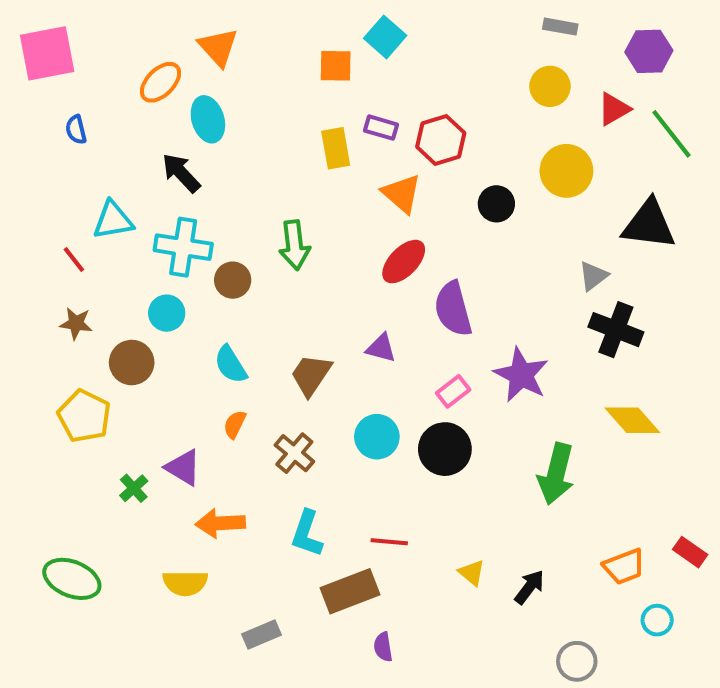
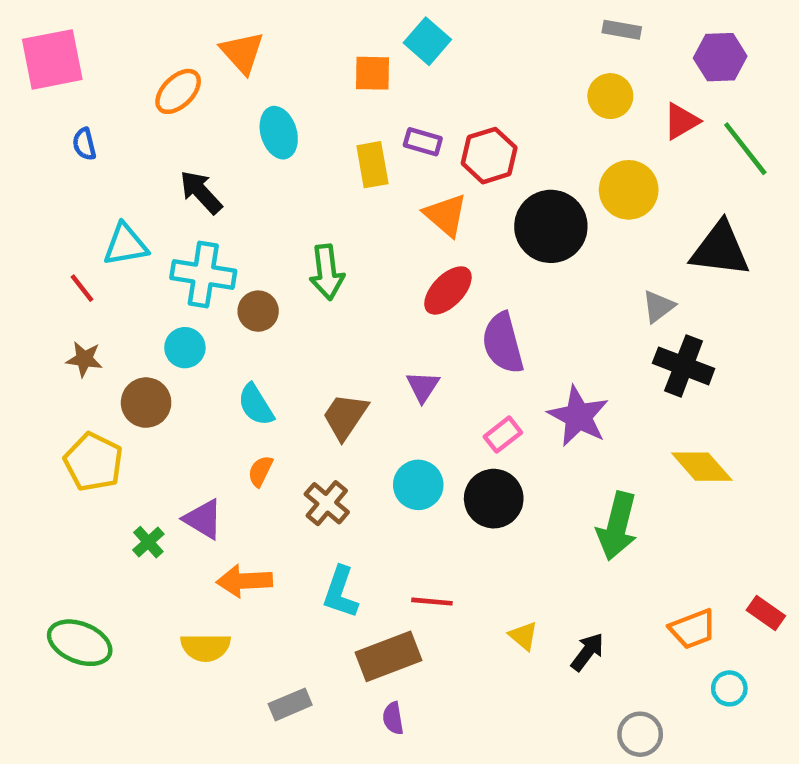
cyan ellipse: (208, 119) -> (279, 133), moved
black circle: (496, 204) -> (551, 226), size x1.8
purple triangle: (381, 348) -> (423, 387), turned 48
purple semicircle: (383, 647) -> (393, 718), moved

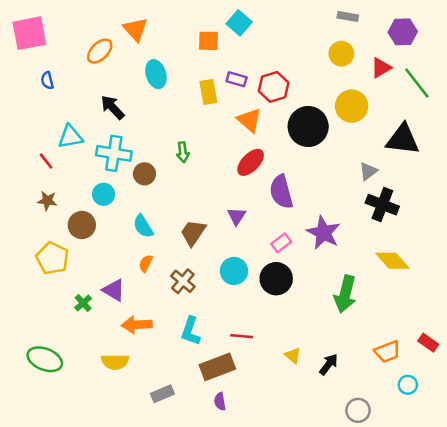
green arrow: (327, 272) -> (183, 152), size x0.7

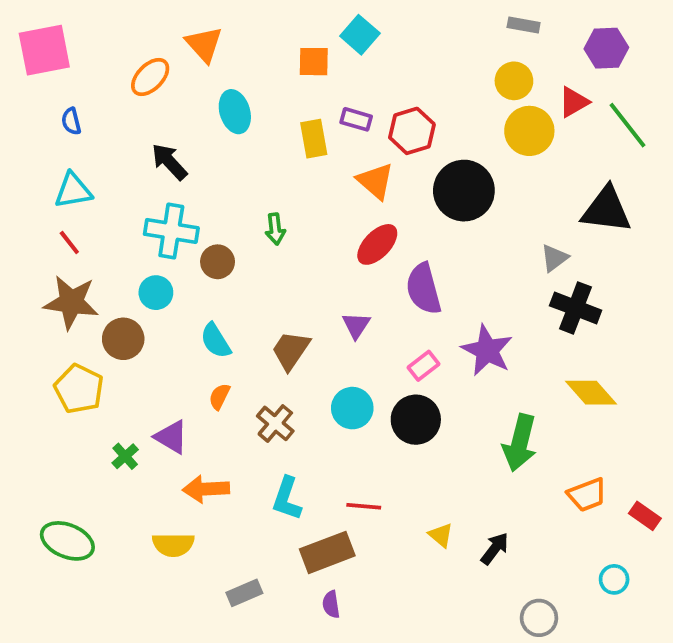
yellow circle: (352, 106) -> (529, 131), moved
cyan triangle: (70, 137) -> (73, 191), moved
brown star: (47, 201) -> (71, 302), size x1.8
orange trapezoid: (387, 352) -> (587, 495), moved

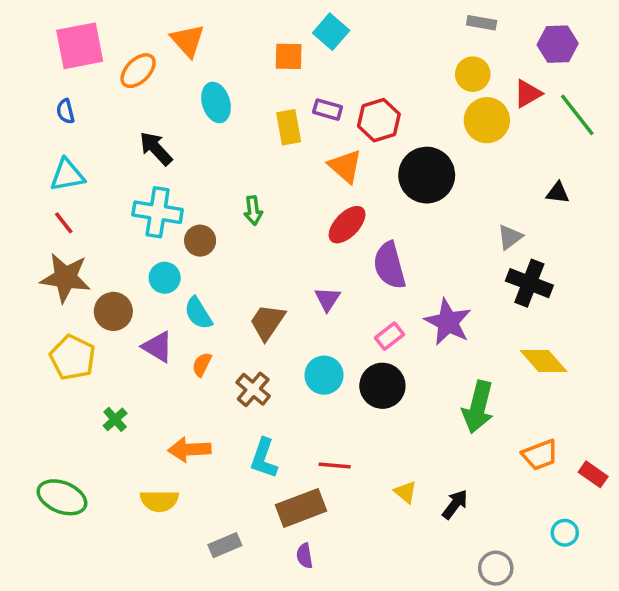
pink square: (44, 50) -> (80, 46), moved
black triangle: (606, 210) -> (558, 193), size x0.5
cyan circle: (156, 293) -> (165, 278), moved
purple triangle: (171, 437) -> (158, 347), moved

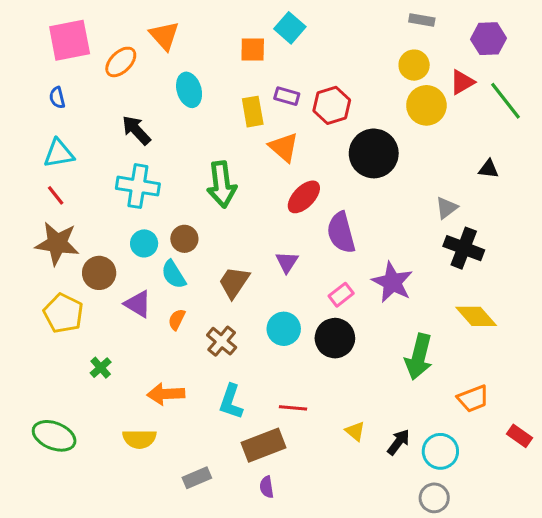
orange triangle: (345, 166) -> (284, 147), moved
green arrow: (253, 210) -> (222, 184), size x1.8
brown circle: (200, 241) -> (184, 239), moved
red rectangle: (593, 474) -> (520, 436), moved
cyan circle: (565, 533) -> (440, 451), moved, size x1.5

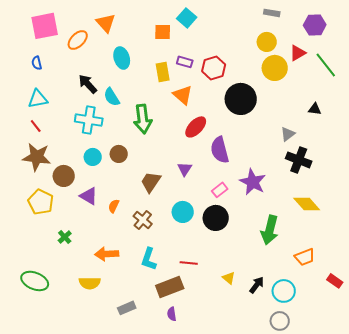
cyan semicircle: (174, 274) -> (112, 97), moved

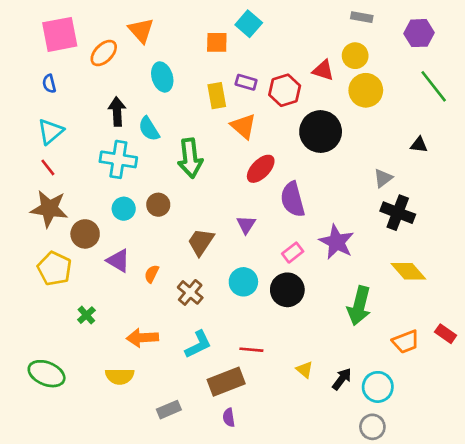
red triangle: (298, 53) -> (323, 70), moved, turned 48
black arrow: (88, 84) -> (117, 112), turned 40
cyan triangle: (38, 99) -> (51, 132), turned -30
cyan L-shape: (149, 259) -> (198, 344), turned -135
red rectangle: (335, 281) -> (446, 334), moved

